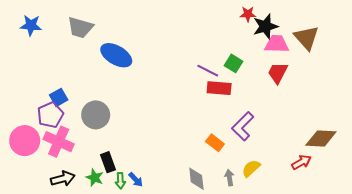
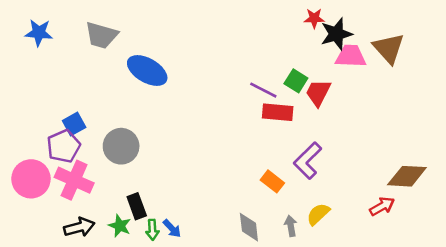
red trapezoid: (278, 73) -> (318, 93), moved

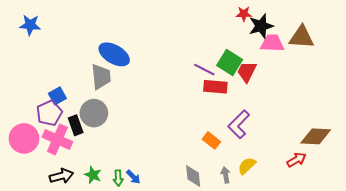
gray trapezoid: (101, 35) -> (101, 77), moved, turned -112
brown triangle: (389, 48) -> (302, 37), turned -44
green square: (296, 81) -> (230, 62), size x1.4
black rectangle: (137, 206) -> (76, 125), moved

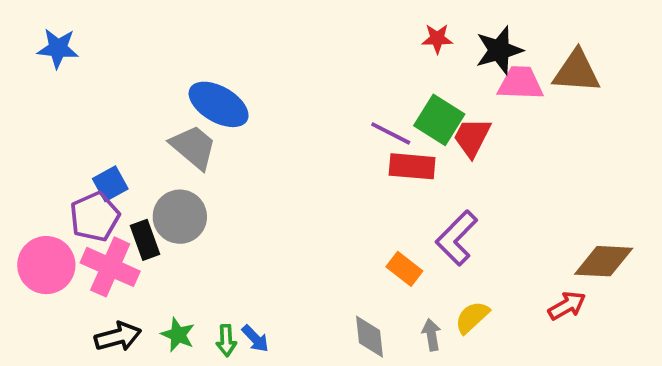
red star: (244, 14) -> (437, 39), moved
gray trapezoid: (101, 77) -> (193, 147), turned -44

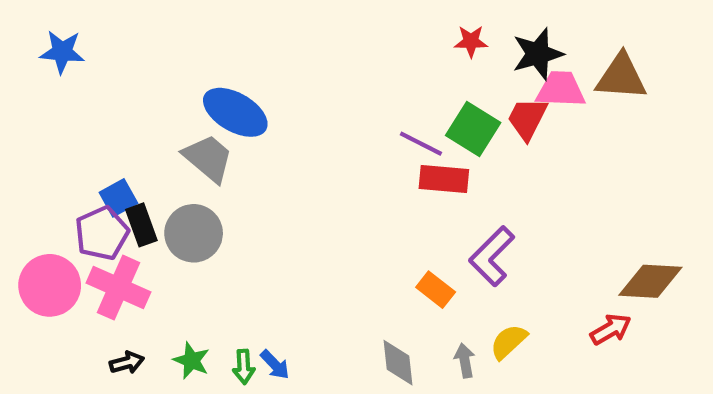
red trapezoid: (472, 137) -> (527, 119), moved
black rectangle: (145, 240) -> (141, 225), moved
black arrow: (118, 337) -> (127, 363), size x0.7

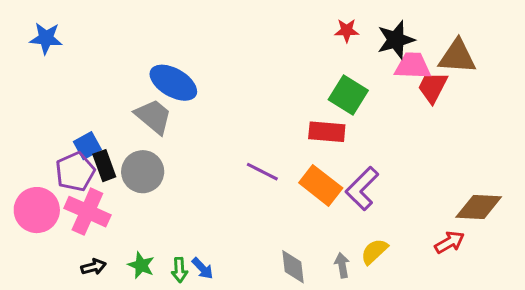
red trapezoid: (527, 119) -> (433, 87), moved
purple line: (421, 144) -> (262, 172), moved
orange rectangle: (436, 290) -> (321, 185), moved, size x1.5

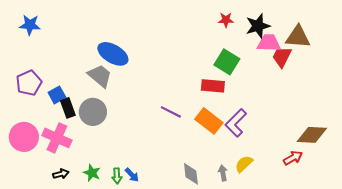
purple pentagon: (75, 172) -> (29, 83), moved

